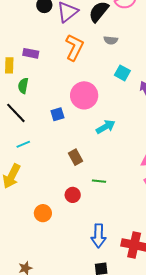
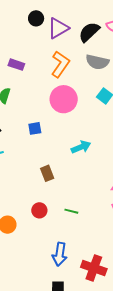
gray semicircle: (111, 40) -> (97, 62), size x1.6
pink circle: (84, 95) -> (64, 99), moved
green line: (99, 181) -> (71, 211), moved

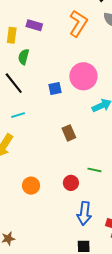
pink circle: (64, 99) -> (83, 76), moved
red circle: (39, 210) -> (71, 183), moved

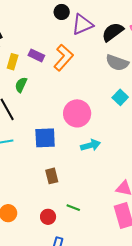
orange L-shape: (78, 23) -> (63, 57), moved
blue square: (55, 88) -> (45, 138), moved, size x1.6
brown rectangle: (69, 133) -> (52, 176), moved

